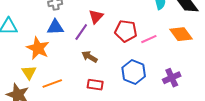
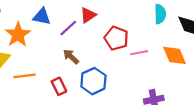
blue hexagon: (134, 72) -> (93, 81), moved
red rectangle: (95, 85) -> (59, 86), moved, turned 42

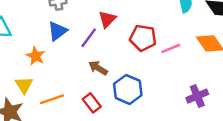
blue triangle: (42, 17) -> (57, 31), turned -36
orange star: (18, 35) -> (36, 56), size x0.7

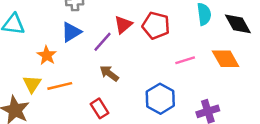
red pentagon: (143, 38) -> (156, 25), moved
blue hexagon: (128, 89) -> (160, 99), moved
orange line: (52, 99) -> (60, 86), moved

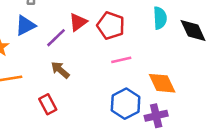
orange diamond: (226, 59) -> (162, 83), moved
pink line: (185, 60) -> (121, 60), moved
blue hexagon: (160, 99) -> (126, 104), moved

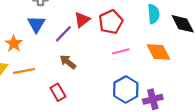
blue triangle: (25, 26) -> (36, 24), turned -30
red pentagon: (111, 26) -> (111, 22), turned 30
orange diamond: (162, 83) -> (158, 52), moved

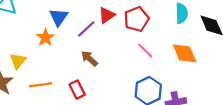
orange star: (14, 44) -> (45, 38), moved
pink line: (121, 51) -> (145, 51), turned 56
orange line: (24, 71) -> (40, 85), moved

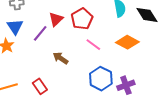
orange diamond: (185, 53) -> (127, 42), turned -30
brown arrow: (89, 59) -> (61, 58), moved

